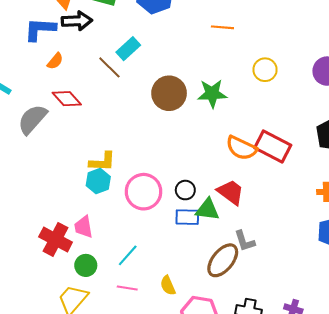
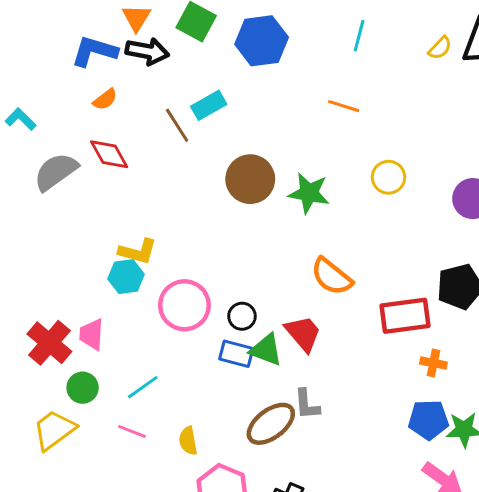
red rectangle: (273, 147) -> (405, 316), moved, turned -48

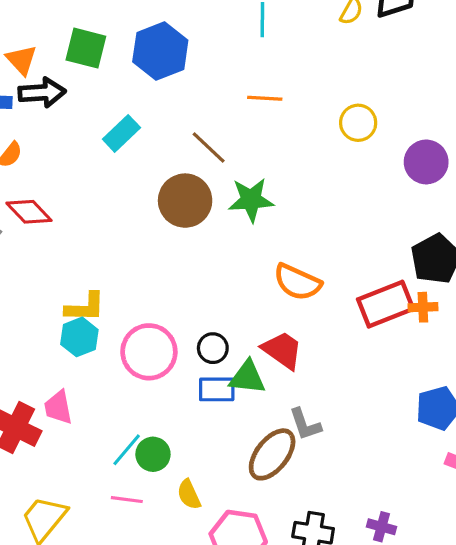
brown line: (177, 125) -> (209, 148), moved
yellow circle: (389, 177) -> (358, 123), moved
orange cross: (433, 363) -> (423, 307), moved
green circle: (83, 388) -> (153, 454), moved

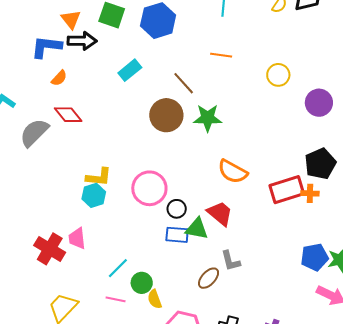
pink circle: (149, 352) -> (149, 188), moved
green circle: (153, 454) -> (142, 283), moved
brown ellipse: (272, 454) -> (209, 278), size x0.7

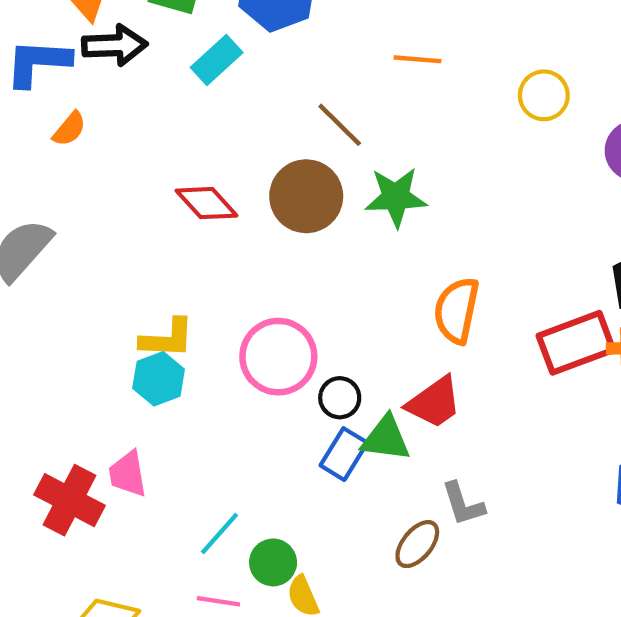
cyan rectangle: (130, 70) -> (217, 60), moved
red diamond: (68, 115) -> (207, 203), moved
orange semicircle: (233, 172) -> (457, 310), turned 76
red trapezoid: (220, 213) -> (434, 402), turned 108
blue rectangle: (177, 235) -> (344, 454), turned -60

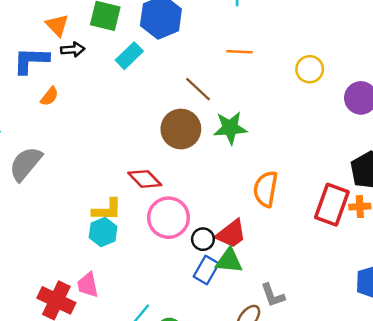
black arrow: (115, 45) -> (73, 49), size x0.7
red diamond: (207, 203) -> (145, 179), moved
red rectangle: (576, 343) -> (332, 205), turned -48
red trapezoid: (434, 402) -> (231, 234), moved

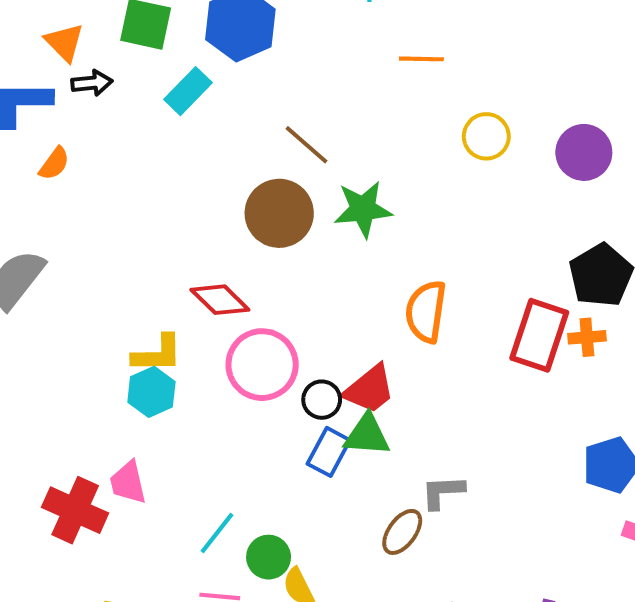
orange line: (240, 52) -> (421, 59), moved
yellow circle: (310, 69) -> (486, 136), moved
gray L-shape: (273, 295) -> (443, 492), turned 108

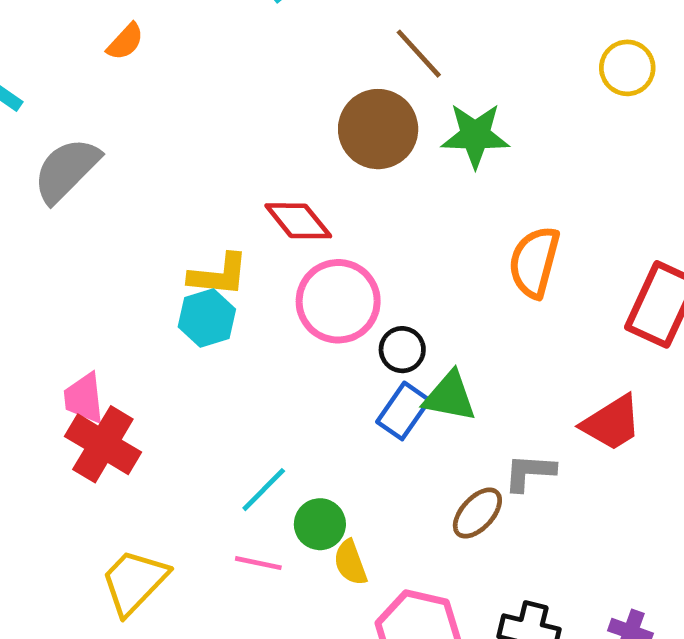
red trapezoid: (369, 389) -> (612, 423), moved
pink trapezoid: (128, 482) -> (84, 398), moved

